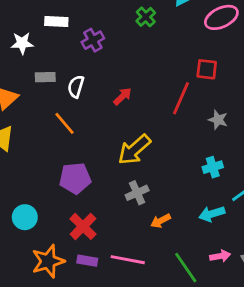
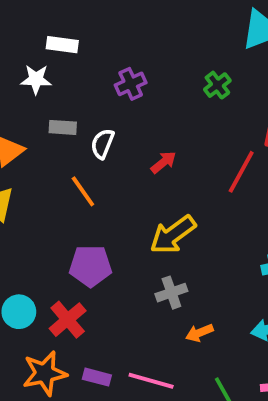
green cross: (146, 17) -> (217, 85), moved
white rectangle: (56, 21) -> (62, 45), moved
red cross: (83, 226) -> (68, 320), moved

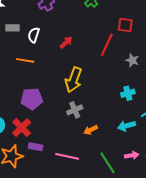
orange line: (83, 191) -> (25, 60), turned -42
yellow arrow: (173, 235) -> (73, 80), turned -30
purple rectangle: (97, 377) -> (36, 147), moved

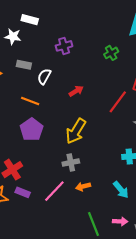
purple pentagon: (32, 99) -> (32, 130), moved, turned 30
cyan arrow: (126, 126) -> (121, 190), turned -126
pink line: (67, 156) -> (54, 191), moved, turned -70

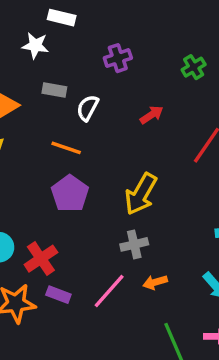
red arrow: (76, 91) -> (152, 115), moved

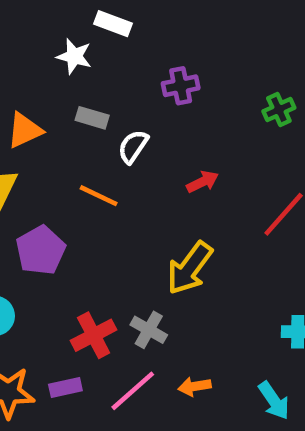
red arrow: (152, 115) -> (202, 182), moved
purple pentagon: (70, 194) -> (41, 250), moved
gray cross: (134, 244) -> (149, 330), moved, turned 36
red cross: (41, 259) -> (94, 335), moved
purple rectangle: (58, 295) -> (65, 388), turned -40

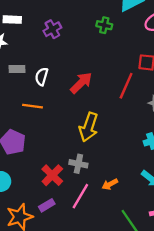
purple cross: (181, 86) -> (52, 29), moved
green cross: (279, 110) -> (104, 25), moved, turned -35
red arrow: (202, 182) -> (81, 83), size x1.5

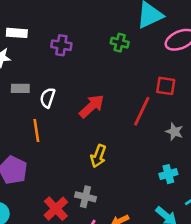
purple cross: (52, 29) -> (61, 45), turned 36
orange line: (33, 106) -> (36, 131), turned 72
yellow arrow: (89, 127) -> (98, 156), size x0.7

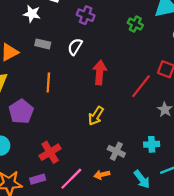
white semicircle: (48, 98) -> (75, 47), moved
red arrow: (92, 106) -> (100, 72), turned -55
gray cross: (86, 197) -> (116, 151), moved

